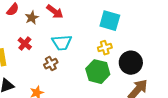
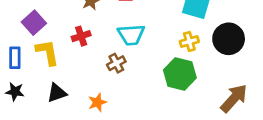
red cross: (25, 44) -> (81, 36), turned 32
black circle: (131, 63) -> (229, 39), moved

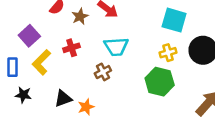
yellow L-shape: (47, 52) -> (41, 62), turned -125
black star: (15, 92) -> (23, 95), moved
black triangle: (57, 93) -> (63, 98), moved

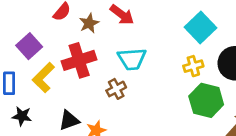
cyan square: (174, 20) -> (200, 28), turned 30
red cross: (72, 48) -> (79, 60), size x1.6
green hexagon: (160, 82) -> (206, 100), moved

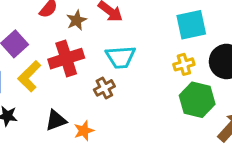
cyan square: (200, 28) -> (191, 25), turned 32

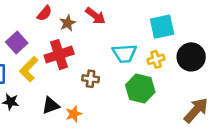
cyan trapezoid: (121, 57) -> (124, 53), moved
brown cross: (104, 88) -> (91, 79), turned 35
green hexagon: (197, 100) -> (140, 88), moved

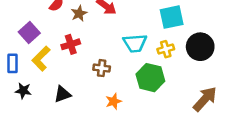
red cross: (59, 55) -> (71, 44), size x0.7
orange star: (74, 114) -> (113, 101), moved

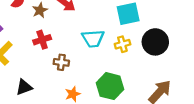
red cross: (71, 44) -> (42, 40), moved
green hexagon: (150, 78) -> (110, 86), moved

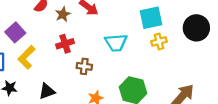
black circle: (155, 42) -> (196, 28), moved
yellow cross: (122, 44) -> (159, 41), moved

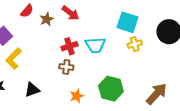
cyan square: (151, 18) -> (127, 22), turned 30
red cross: (65, 44) -> (69, 46), moved

